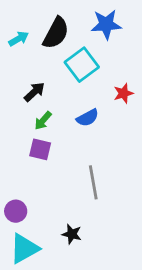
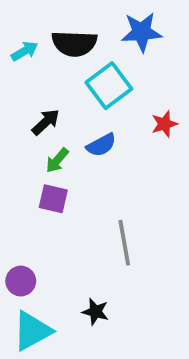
black semicircle: (56, 33) -> (74, 43), turned 64
blue semicircle: (88, 118) -> (101, 145), moved

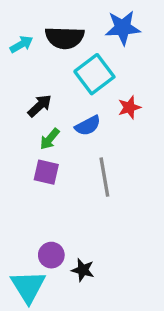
red star: (164, 124) -> (129, 107), moved
gray line: (124, 243) -> (104, 177), moved
purple circle: (21, 281) -> (51, 255), moved
cyan triangle: (32, 331) -> (28, 287), turned -33

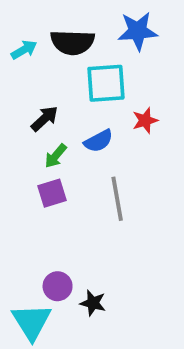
cyan square: (94, 74) -> (106, 83), turned 33
purple square: (46, 172) -> (52, 193), turned -30

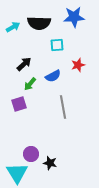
cyan square: (106, 83) -> (57, 45), size x0.6
purple square: (52, 193) -> (19, 104), moved

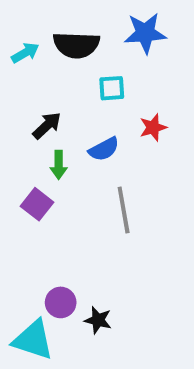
green arrow: (30, 84) -> (59, 165), turned -40
purple square: (19, 104) -> (37, 204), turned -35
cyan triangle: (17, 173) -> (33, 340), turned -40

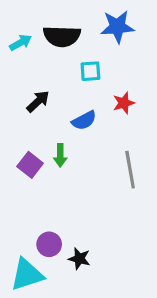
green arrow: (59, 165) -> (60, 155), moved
gray line: (124, 210) -> (130, 170), moved
cyan triangle: (33, 340) -> (27, 274), turned -36

